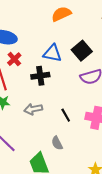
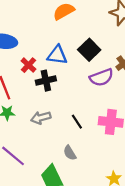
red cross: (14, 59) -> (28, 65), moved

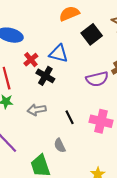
black square: (89, 50) -> (92, 34), moved
black cross: (46, 81) -> (45, 76), turned 36

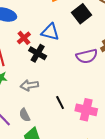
black line: (70, 117) -> (60, 102), moved
pink cross: (101, 121) -> (86, 110), moved
gray semicircle: (60, 145) -> (25, 115), moved

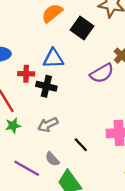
red cross: (24, 38) -> (26, 74), turned -32
black line: (60, 102) -> (81, 145), moved

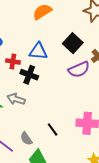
black square: (82, 28) -> (73, 43), moved
gray arrow: (48, 125) -> (16, 99), moved, turned 36

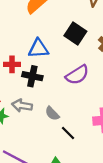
purple semicircle: (79, 69) -> (77, 75), moved
gray semicircle: (26, 139) -> (52, 114), moved

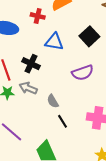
red cross: (12, 64) -> (38, 16), moved
black cross: (32, 76) -> (31, 64), moved

